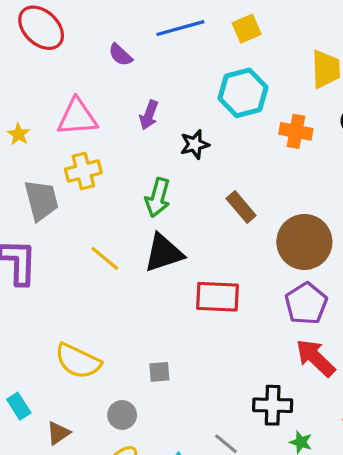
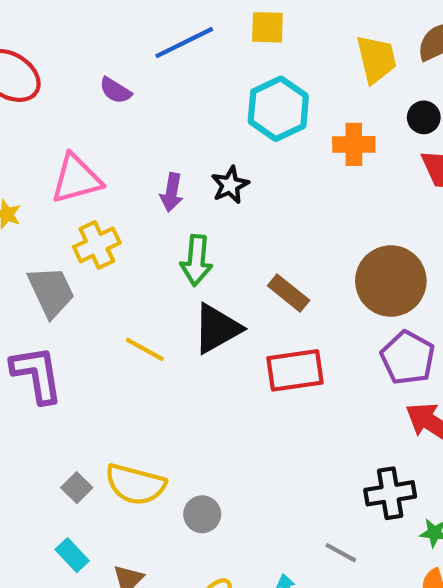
yellow square: (247, 29) -> (267, 27), turned 36
purple arrow: (149, 115) -> (172, 192), moved
brown rectangle: (241, 207) -> (289, 293), moved
gray square: (159, 372) -> (77, 488), moved, turned -30
gray circle: (122, 415) -> (202, 514), moved

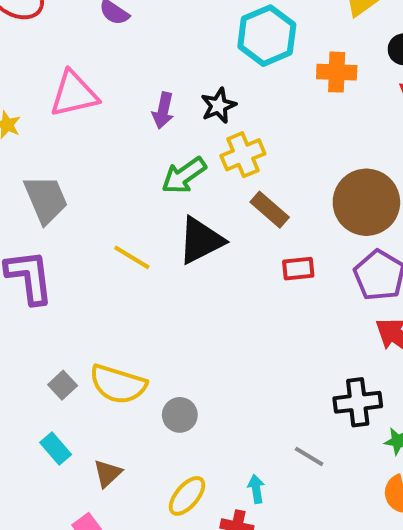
yellow cross: (97, 245) -> (243, 155), moved
green arrow: (196, 260) -> (184, 175), turned 48
red rectangle: (295, 370) -> (298, 269), moved, size x0.6

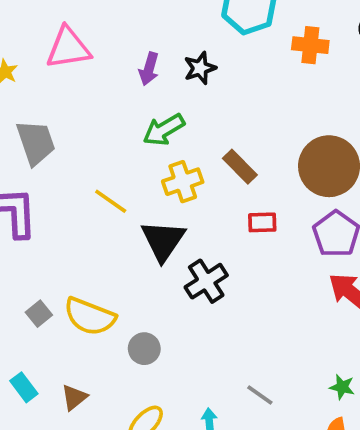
yellow cross: (243, 155) -> (183, 182), moved
black triangle: (201, 240) -> (163, 241), moved, turned -33
black cross: (358, 402) -> (206, 281), moved, turned -30
cyan rectangle: (56, 449) -> (24, 387), moved

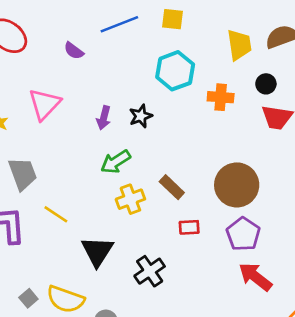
pink triangle: (68, 48) -> (44, 104), turned -36
yellow line: (111, 201) -> (56, 214), moved
black triangle: (163, 241) -> (97, 251), moved

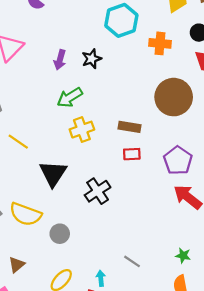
brown circle: (237, 185) -> (174, 97), moved
brown rectangle: (172, 187) -> (130, 127), moved, turned -35

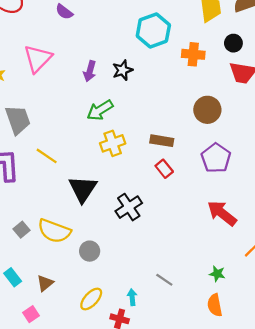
brown circle: (174, 97) -> (207, 110), size x0.7
red rectangle: (132, 154) -> (164, 169), turned 54
purple pentagon: (178, 160) -> (216, 158), moved

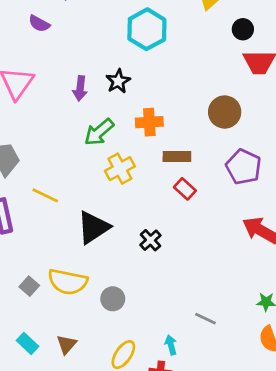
orange cross: (193, 54) -> (149, 122), moved
black triangle: (83, 189) -> (93, 227), turned 32
black cross: (129, 207) -> (150, 240), size x0.7

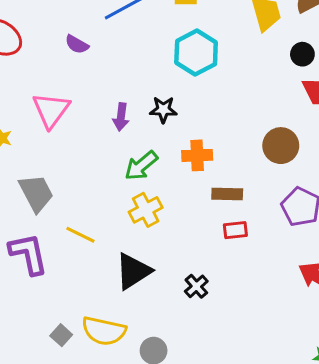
black star: (118, 81) -> (163, 110), turned 30
yellow cross: (120, 169) -> (146, 210), moved
red rectangle: (185, 189) -> (235, 230), turned -50

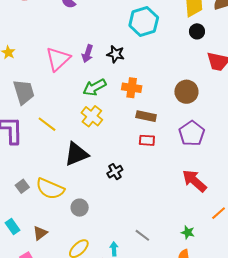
black circle: (302, 54) -> (197, 31), moved
pink triangle: (51, 110) -> (58, 59), moved
yellow cross: (146, 210) -> (92, 116), turned -35

